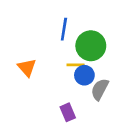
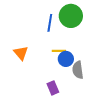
green circle: (91, 46) -> (71, 16), moved
gray semicircle: (100, 89) -> (78, 70), turned -36

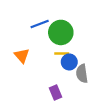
green circle: (71, 16) -> (61, 32), moved
blue line: (50, 23) -> (40, 24), moved, turned 60

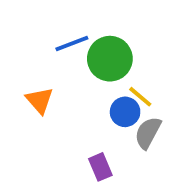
yellow line: (62, 54) -> (140, 97), moved, turned 40
gray semicircle: (82, 74) -> (148, 133), turned 36

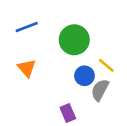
blue line: (72, 43) -> (27, 27), moved
yellow line: (140, 97) -> (106, 65), moved

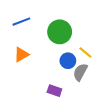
orange triangle: (27, 68) -> (21, 55), turned 42
purple rectangle: (68, 113) -> (54, 91), turned -48

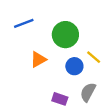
orange triangle: (21, 55) -> (38, 59), moved
gray semicircle: (80, 72) -> (88, 92), moved

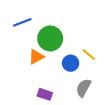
green circle: (65, 35) -> (50, 38), moved
purple rectangle: (60, 99) -> (45, 94), moved

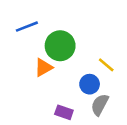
blue circle: (71, 63) -> (90, 84), moved
purple rectangle: (45, 94) -> (64, 112), moved

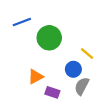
orange triangle: (43, 68) -> (36, 77), moved

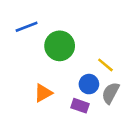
gray semicircle: (82, 86) -> (111, 93), moved
purple rectangle: (52, 92) -> (80, 106), moved

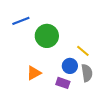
gray semicircle: (111, 93) -> (87, 73), turned 144

